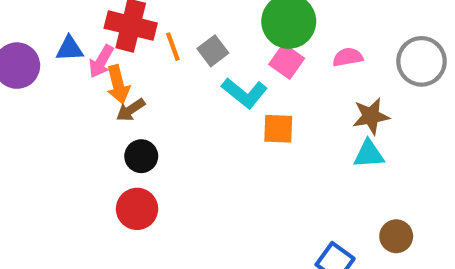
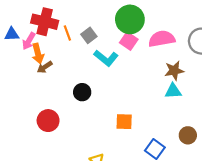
pink semicircle: (348, 57) -> (162, 39), size x1.6
orange square: (278, 129) -> (124, 122), moved
black circle: (141, 156) -> (82, 92), moved

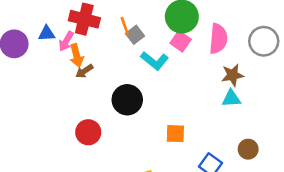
orange line: (67, 33) -> (125, 26), moved
pink semicircle: (162, 39) -> (218, 39), turned 105
black circle: (82, 92) -> (127, 100), size x1.5

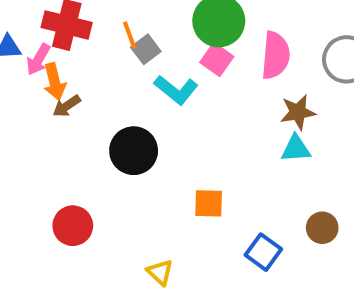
red circle: (88, 132) -> (73, 226), moved

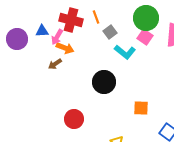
orange line: (130, 35) -> (96, 17), moved
orange arrow: (55, 82) -> (65, 48), turned -54
brown arrow: (67, 106) -> (55, 64), moved

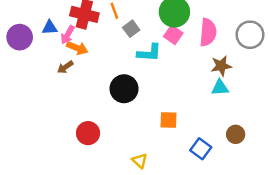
cyan L-shape: (125, 52) -> (149, 53), turned -35

